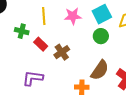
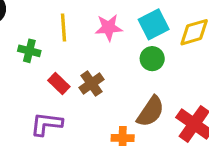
red rectangle: (41, 44) -> (59, 84), moved

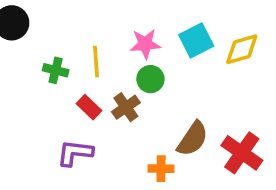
yellow line: (64, 28) -> (96, 61), moved
green circle: (152, 59) -> (150, 79), moved

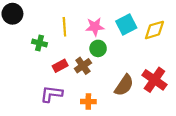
yellow line: (96, 61) -> (64, 27), moved
red rectangle: (89, 107) -> (60, 66), turned -72
red cross: (242, 153) -> (154, 80), moved
orange cross: (161, 169) -> (88, 102), moved

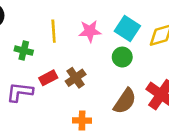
cyan square: (126, 25) -> (127, 29), turned -30
green circle: (98, 48) -> (122, 57), moved
purple L-shape: (51, 94) -> (20, 92), moved

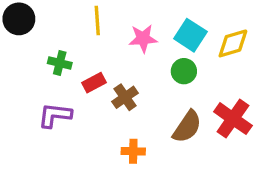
yellow line: (54, 31) -> (97, 21), moved
red rectangle: (48, 78) -> (94, 83), moved

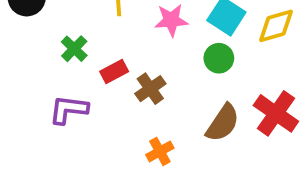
green cross: (60, 63) -> (74, 49), turned 30
orange cross: (133, 151) -> (160, 151), turned -30

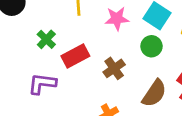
red rectangle: (114, 72) -> (75, 56), size x1.4
brown cross: (150, 89) -> (114, 68), moved

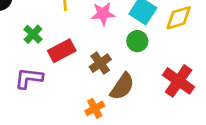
brown semicircle: (154, 93) -> (122, 86), moved

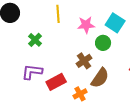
green circle: (137, 41) -> (103, 43), moved
red rectangle: (62, 51) -> (56, 82), moved

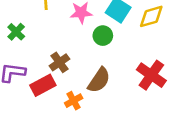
brown cross: (84, 61) -> (59, 62), moved

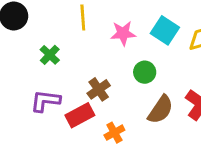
green circle: (103, 36) -> (145, 72), moved
brown semicircle: (99, 80) -> (161, 110), moved

